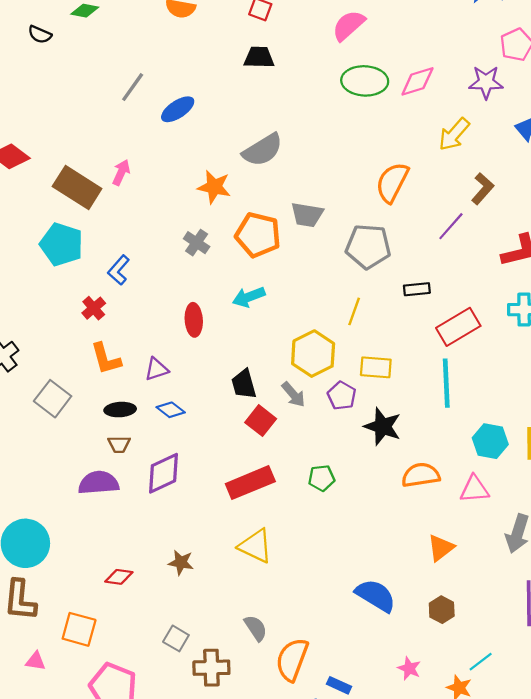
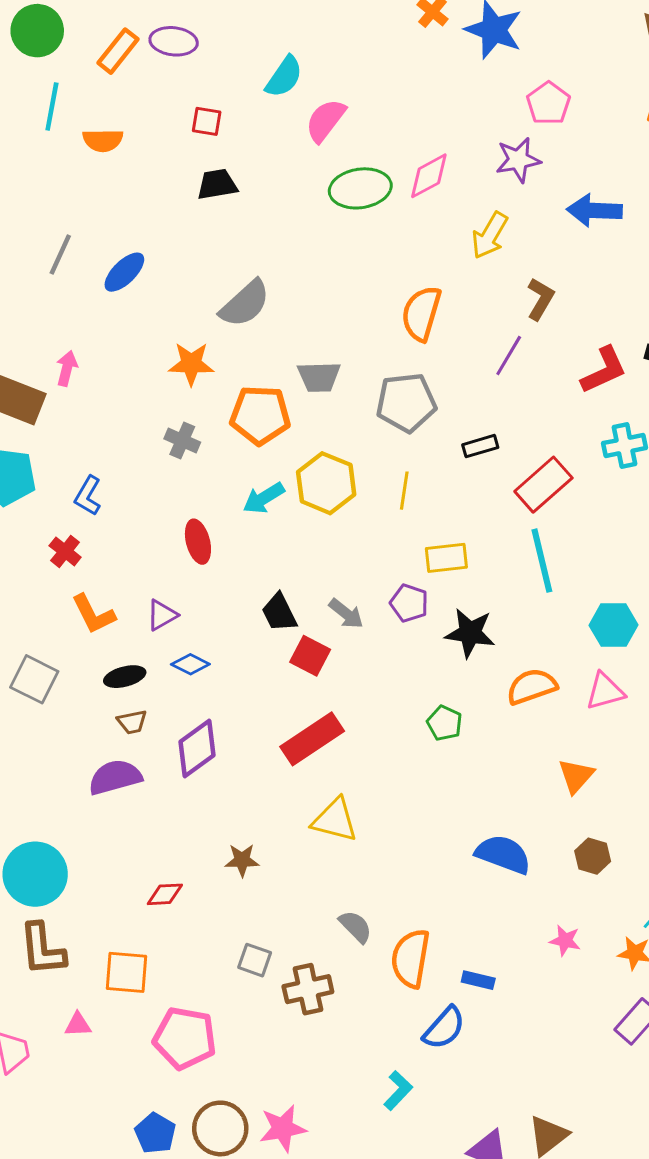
yellow hexagon: (313, 354) -> (326, 483), moved
green pentagon: (322, 478) -> (444, 723), moved, turned -30

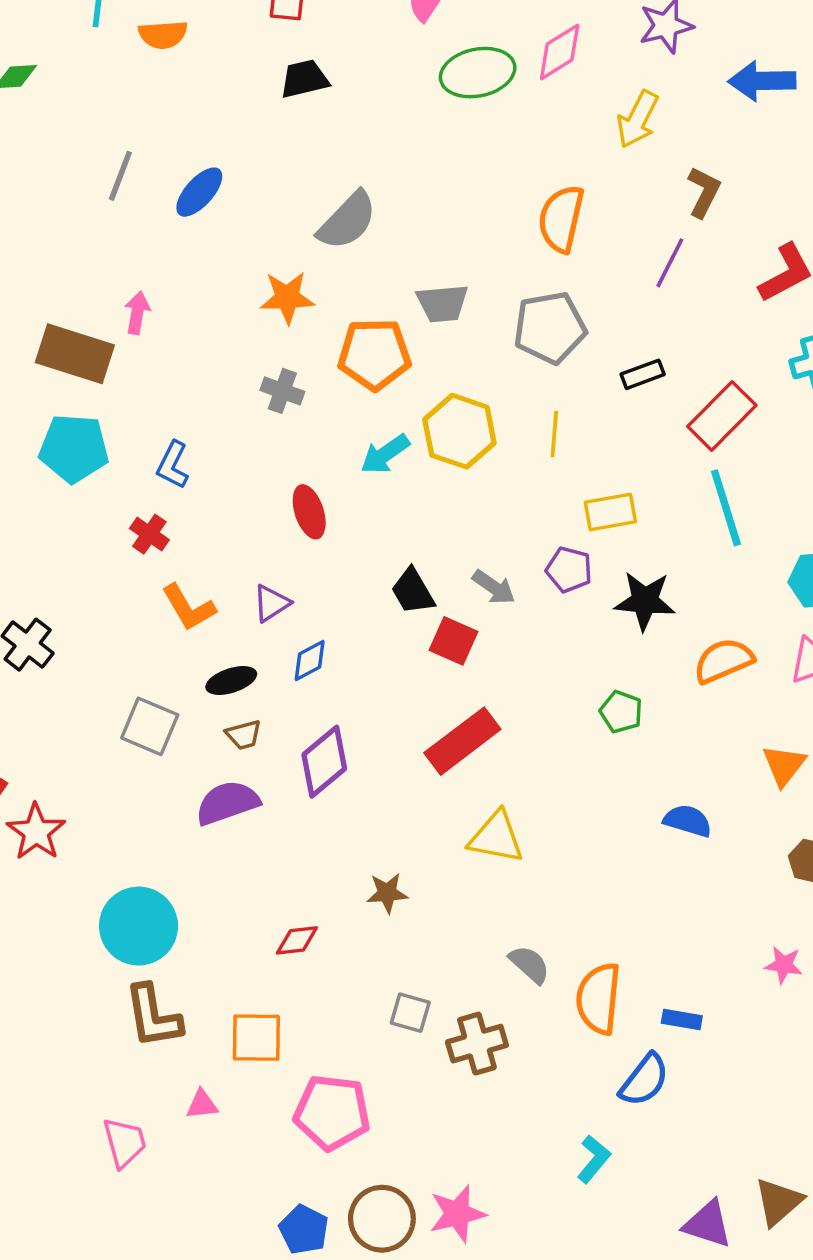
blue diamond: (190, 664) -> (310, 661), turned -51
gray square: (34, 679) -> (150, 726), moved
blue semicircle: (503, 854) -> (688, 821), moved, size x0.7

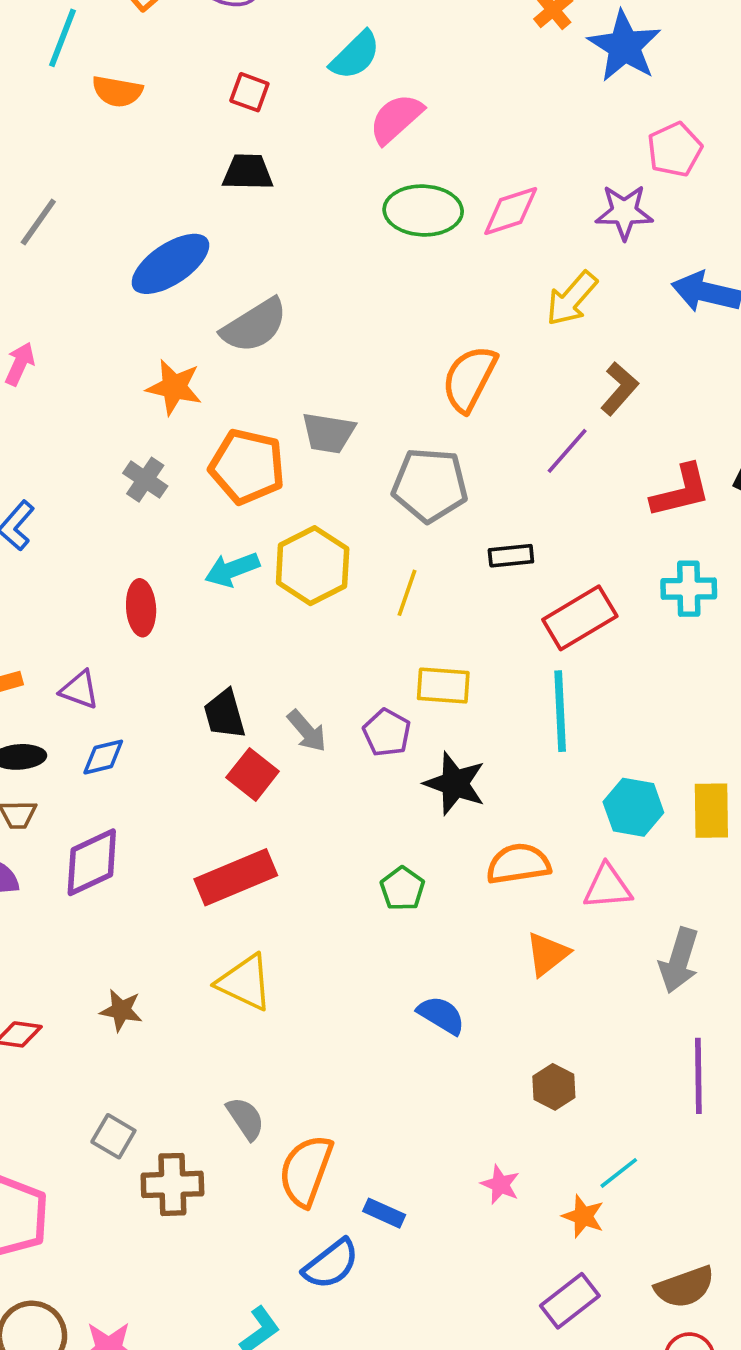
blue ellipse: (199, 192) -> (170, 264), moved, size x1.4
purple triangle: (271, 603) -> (80, 690), turned 39
orange triangle: (784, 765) -> (547, 954), moved

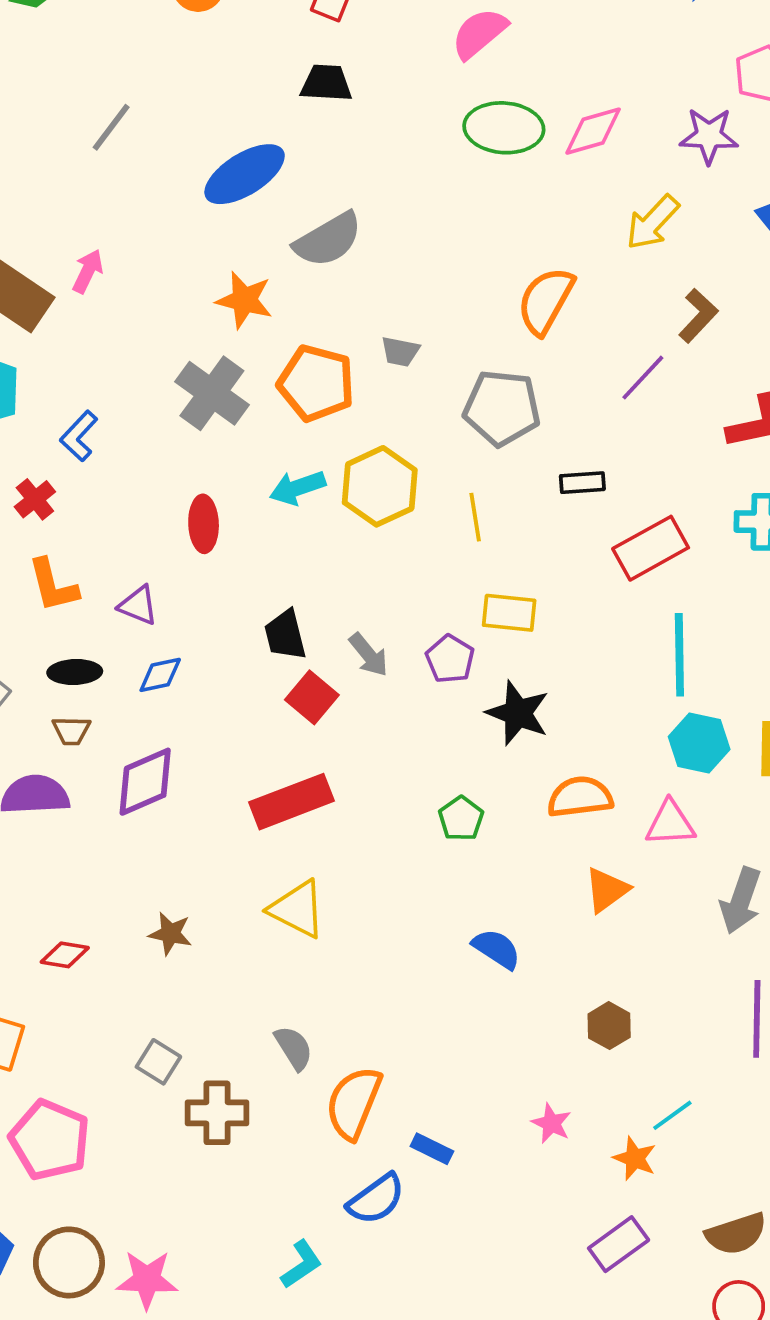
gray trapezoid: (328, 433) -> (400, 352), size x0.7
gray cross: (145, 480) -> (212, 393), size x1.6
yellow line: (407, 593) -> (475, 517), turned -30
cyan line: (560, 711) -> (679, 655), moved

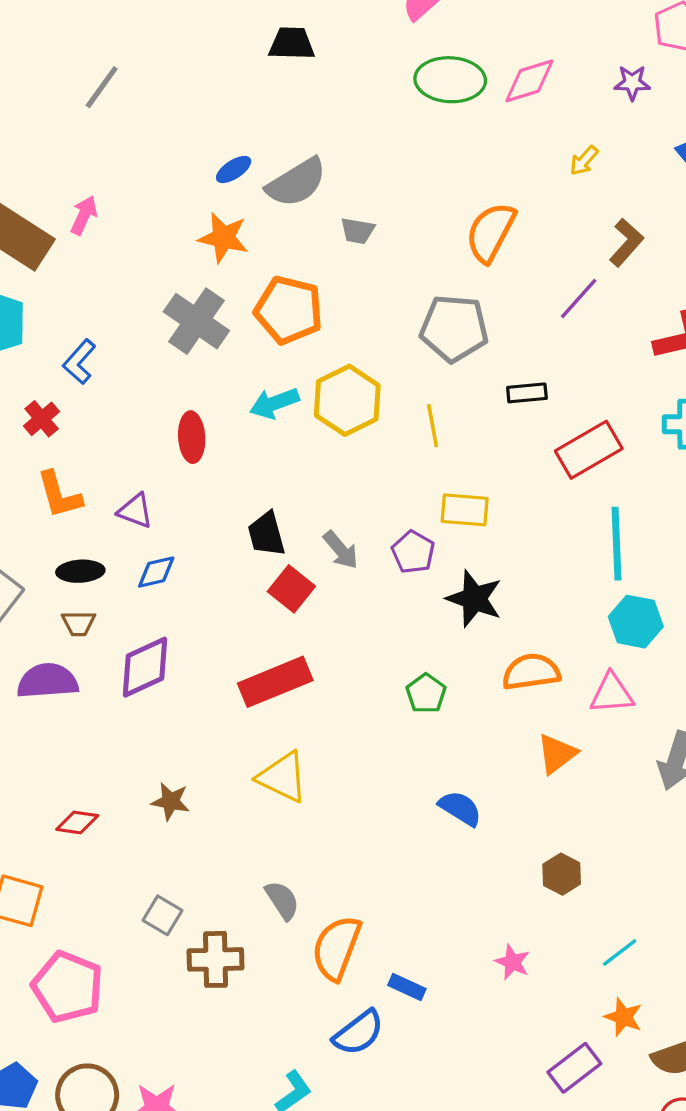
purple star: (709, 136) -> (632, 83), size x0.7
blue ellipse: (245, 174) -> (234, 170), moved, size x0.5
yellow arrow: (652, 222) -> (584, 161), size x0.6
gray trapezoid: (400, 352) -> (357, 231), moved
orange star: (635, 1158) -> (623, 1017), moved

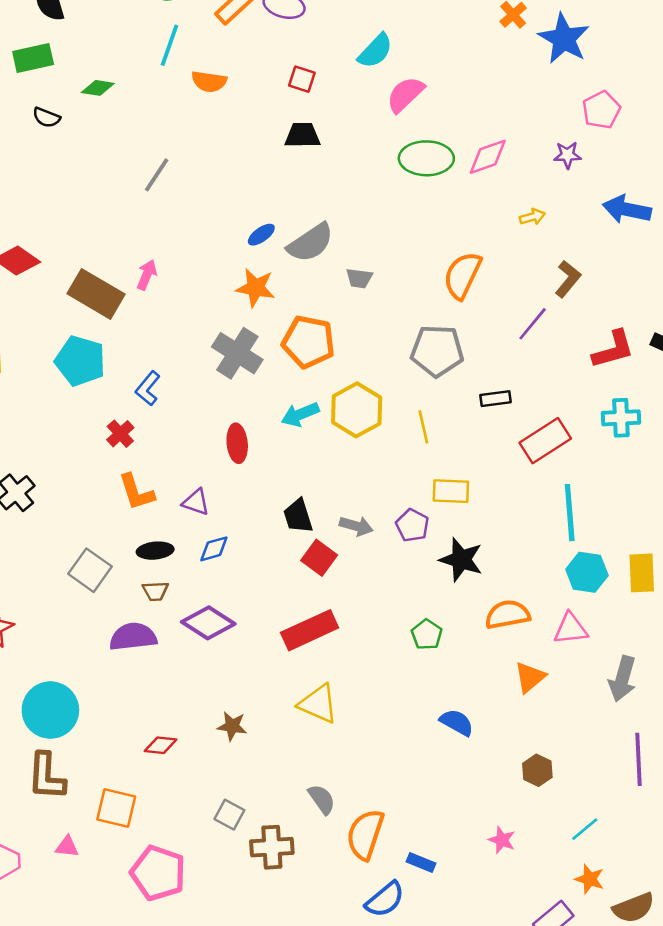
yellow arrow: (584, 161) -> (532, 217), turned -145
gray arrow: (341, 550) -> (356, 526), turned -32
purple diamond: (145, 667) -> (208, 623), turned 60

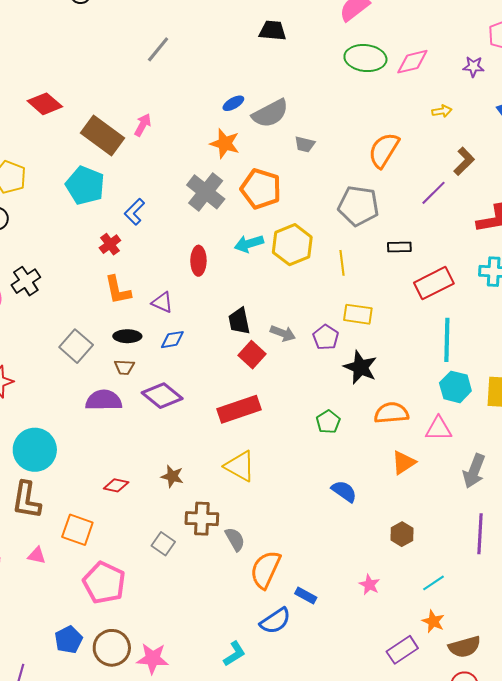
brown cross: (272, 847) -> (202, 519), moved

